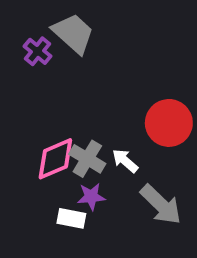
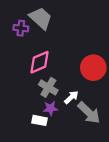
purple cross: (38, 51) -> (21, 28), turned -32
pink diamond: (55, 159) -> (40, 62), moved
white arrow: (125, 161) -> (71, 97), moved, turned 96

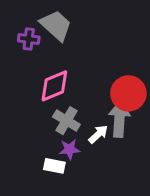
gray arrow: (89, 113) -> (119, 119), moved, turned -130

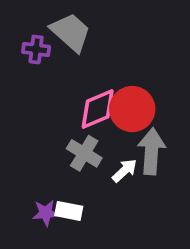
pink diamond: (54, 86) -> (98, 109), moved
red circle: (128, 93) -> (132, 109), moved
purple star: (69, 149) -> (46, 213), moved

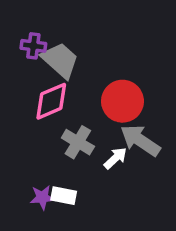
gray trapezoid: (71, 32) -> (60, 60), moved
pink diamond: (98, 109) -> (51, 101), moved
gray arrow: (151, 151) -> (140, 140), turned -60

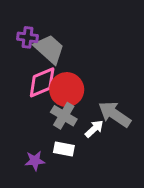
red circle: (122, 101) -> (67, 90), moved
white rectangle: (64, 196) -> (64, 149), moved

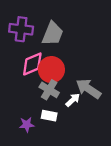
purple cross: (28, 37) -> (21, 29), size x1.5
gray trapezoid: (49, 49) -> (53, 34), moved, turned 70

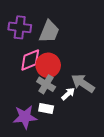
purple star: (27, 125) -> (25, 117), size x1.6

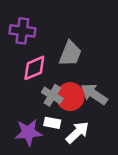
gray trapezoid: (49, 32) -> (70, 54), moved
red circle: (48, 65) -> (70, 97), moved
white arrow: (68, 94) -> (77, 132), moved, size x1.5

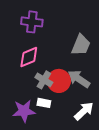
purple cross: (22, 31) -> (32, 22), moved
gray trapezoid: (70, 54) -> (81, 45), moved
white arrow: (77, 132) -> (84, 111), moved

